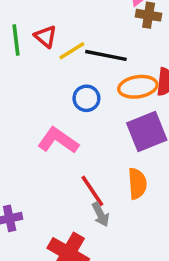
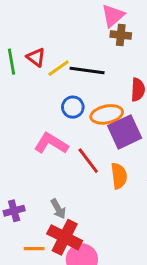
orange ellipse: (138, 87) -> (107, 114), moved
red line: (92, 191) -> (88, 161), moved
gray arrow: (101, 214) -> (58, 209), moved

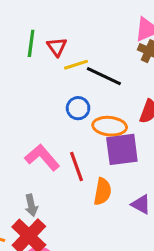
pink L-shape: (51, 143) -> (42, 157), moved

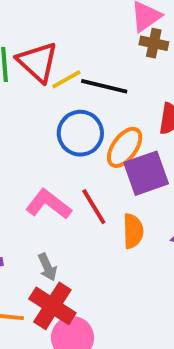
red triangle: (57, 47) -> (38, 62), size x1.6
blue circle: (78, 108) -> (80, 133), size x1.5
orange ellipse: (110, 126) -> (125, 147), turned -48

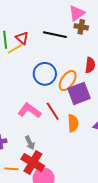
red triangle: (38, 62) -> (22, 38), size x0.6
yellow line: (66, 79) -> (15, 49), moved
black line: (104, 86) -> (55, 35), moved

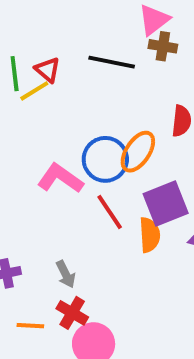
blue circle: (45, 74) -> (105, 159), moved
purple square: (79, 93) -> (166, 203), moved
pink L-shape: (30, 111) -> (60, 178), moved
red cross: (33, 163) -> (72, 313), size x0.7

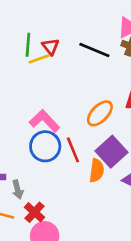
blue circle: (105, 159) -> (45, 146), moved
purple square: (166, 203) -> (112, 152), turned -32
gray arrow: (66, 274) -> (18, 190), moved

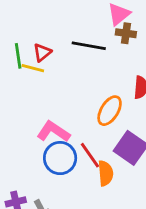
red triangle: (51, 47) -> (42, 52), turned 42
yellow line: (39, 59) -> (33, 68), turned 48
orange semicircle: (97, 170) -> (105, 173), moved

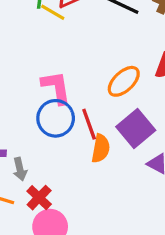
pink L-shape: (53, 132) -> (56, 87), turned 32

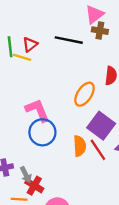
red line: (89, 124) -> (98, 150), moved
red cross: (39, 198) -> (34, 186), moved

